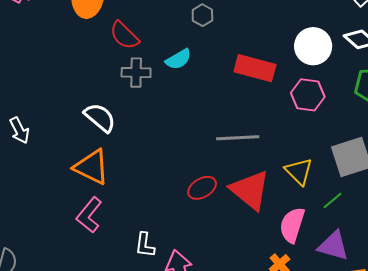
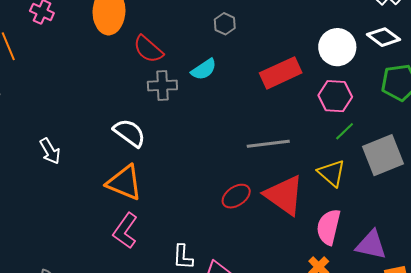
red rectangle: (255, 68) -> (281, 73), turned -36
green line: (332, 201) -> (345, 131), moved

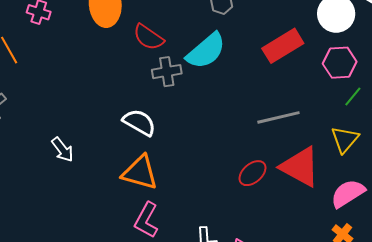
cyan semicircle: (204, 69) -> (206, 51), size x1.6
yellow triangle: (332, 173) -> (345, 139), turned 36
pink semicircle: (329, 227) -> (348, 193), turned 51

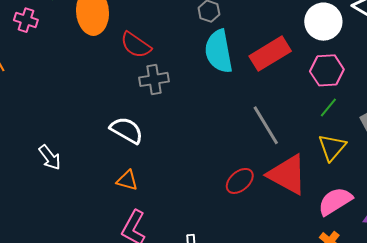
cyan semicircle: (206, 51) -> (219, 51), moved, turned 120
green line: (353, 97) -> (328, 107), moved
gray line: (278, 117) -> (266, 125), turned 72
orange triangle: (140, 173) -> (127, 180), size x0.6

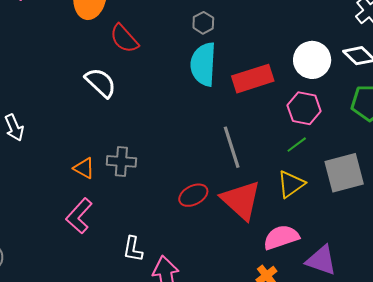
gray cross: (154, 79) -> (121, 161), moved
white semicircle: (127, 130) -> (101, 83), moved

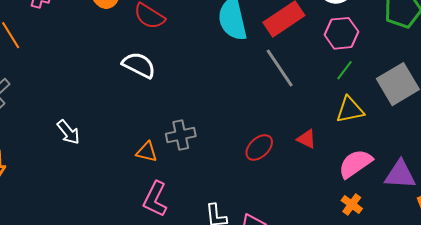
gray line: (232, 147) -> (280, 68), moved
yellow triangle: (291, 184) -> (350, 110), turned 40
red triangle: (241, 200) -> (306, 139), size x0.5

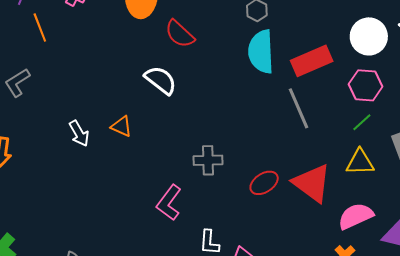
gray cross: (181, 135) -> (208, 160), moved
red triangle: (306, 139) -> (312, 183), size x2.0
orange triangle: (147, 152) -> (121, 126), moved
pink L-shape: (155, 199) -> (169, 203), moved

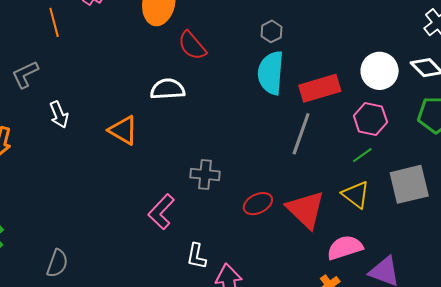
white semicircle: (161, 80) -> (168, 89), turned -48
gray line: (298, 108) -> (301, 134), turned 36
orange triangle: (121, 126) -> (123, 130), size x1.4
white arrow: (79, 133) -> (59, 115), moved
yellow triangle: (360, 162) -> (356, 195), turned 32

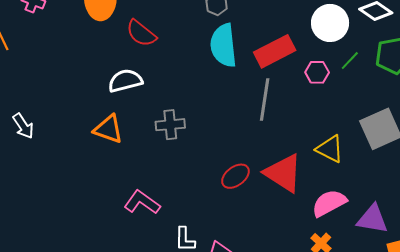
pink hexagon: (370, 119) -> (317, 72), moved, size x0.7
orange triangle: (123, 130) -> (108, 129), moved
green line: (362, 155) -> (350, 61), moved
gray cross: (205, 174) -> (170, 125), moved
pink L-shape: (161, 212) -> (142, 202), turned 93

